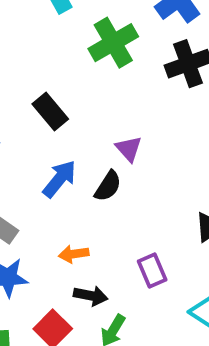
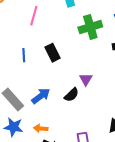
blue arrow: (59, 179) -> (41, 96), moved
orange arrow: (74, 254) -> (41, 128), moved

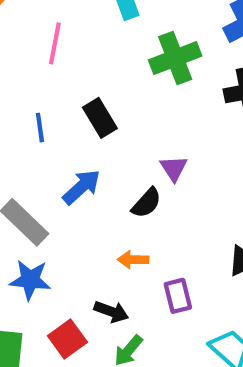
blue arrow: (41, 96) -> (82, 187), moved
orange arrow: (41, 128) -> (133, 260), moved

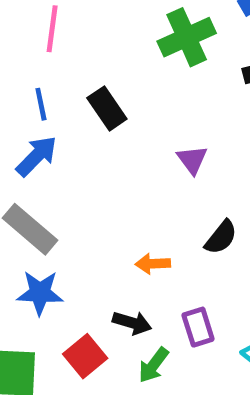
blue line: (40, 128) -> (41, 104), moved
blue arrow: (82, 187) -> (37, 156), moved
black semicircle: (147, 203) -> (221, 237), moved
purple rectangle: (178, 296) -> (198, 327), moved

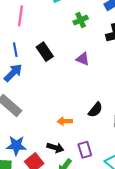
green cross: (187, 37) -> (81, 20), size x0.6
purple triangle: (192, 160) -> (83, 59), moved, turned -32
blue star: (40, 293) -> (16, 146), moved

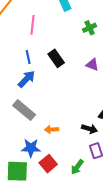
orange arrow: (65, 121) -> (52, 130), moved
black arrow: (55, 148) -> (90, 129), moved

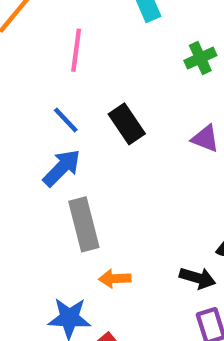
blue line: (28, 57) -> (66, 120), turned -32
gray rectangle: (24, 110) -> (84, 224), moved, turned 35

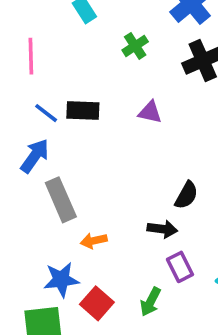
blue line: (66, 120) -> (46, 113), moved
black rectangle: (127, 124) -> (83, 111), turned -44

